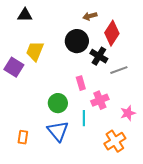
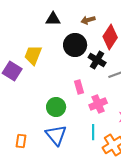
black triangle: (25, 15) -> (53, 19), moved
cyan line: (84, 118) -> (93, 132), moved

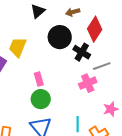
black triangle: (53, 19) -> (38, 11), turned -42
pink rectangle: (79, 87) -> (39, 79), moved
pink cross: (98, 104) -> (88, 83), moved

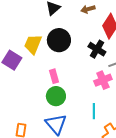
black circle: (60, 37) -> (59, 40), moved
cyan line: (78, 124) -> (94, 111), moved

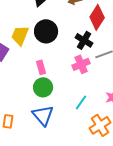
pink cross: (103, 80) -> (81, 64), moved
cyan line: (94, 111) -> (81, 102), turned 35

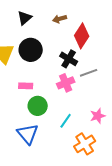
pink rectangle: (41, 67) -> (26, 86), turned -72
green circle: (43, 87) -> (38, 106), moved

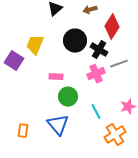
black circle: (31, 50) -> (75, 41), moved
cyan line: (66, 121) -> (96, 112), turned -63

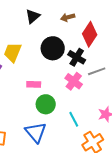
pink cross: (96, 74) -> (74, 81), turned -30

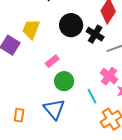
pink cross: (74, 81) -> (109, 76), moved
pink rectangle: (34, 84) -> (52, 61), turned -40

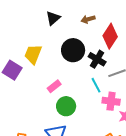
pink cross: (109, 76) -> (111, 101), turned -30
cyan line: (92, 96) -> (96, 85), moved

